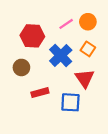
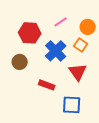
orange circle: (88, 22) -> (88, 27), moved
red rectangle: (40, 93) -> (47, 85), moved, turned 35
blue square: (70, 102) -> (72, 105), moved

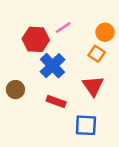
pink line: (61, 22) -> (63, 27), moved
blue cross: (56, 51) -> (52, 66), moved
brown circle: (20, 62) -> (15, 90), moved

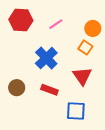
red hexagon: (36, 39) -> (21, 20), moved
brown circle: (15, 90) -> (17, 88), moved

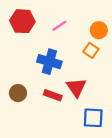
blue cross: (46, 58) -> (49, 62), turned -30
red triangle: (82, 76) -> (76, 87), moved
blue square: (76, 111) -> (93, 118), moved

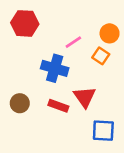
pink line: (59, 26) -> (73, 42), moved

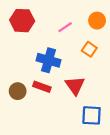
orange circle: (110, 33) -> (97, 21), moved
pink line: (73, 42) -> (65, 27), moved
red rectangle: (58, 106) -> (42, 87), moved

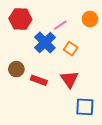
orange square: (89, 49) -> (71, 49), moved
blue cross: (49, 60) -> (45, 42), moved, turned 30
brown circle: (18, 91) -> (16, 69), moved

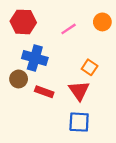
blue cross: (45, 42) -> (35, 58), moved, turned -30
orange square: (71, 49) -> (90, 67), moved
blue square: (85, 107) -> (79, 122), moved

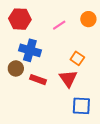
blue square: (79, 122) -> (81, 106), moved

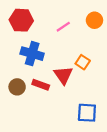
brown circle: (16, 68) -> (17, 87), moved
red triangle: (68, 79) -> (63, 75), moved

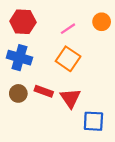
blue cross: (32, 54) -> (19, 58), moved
orange square: (83, 62) -> (68, 59), moved, size x1.5
red triangle: (63, 75) -> (70, 98), moved

